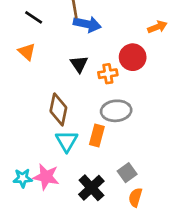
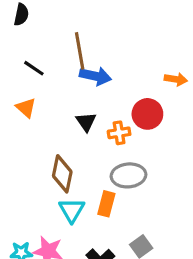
orange arrow: (157, 27) -> (176, 79), turned 30

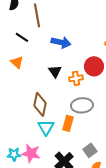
brown line: (80, 51) -> (37, 15), moved

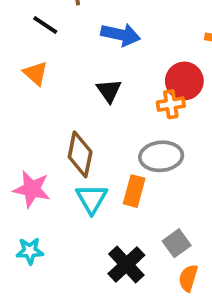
orange cross: (76, 78) -> (171, 104), moved
pink star: (31, 153) -> (32, 189), moved

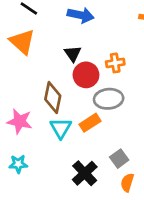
orange triangle: (36, 73) -> (22, 42), size x1.5
red circle: (184, 81) -> (86, 75), moved
orange rectangle: (134, 191) -> (90, 123), turned 42

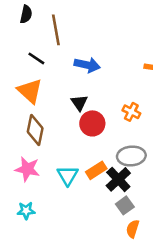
orange cross: (115, 63) -> (131, 112), moved, turned 36
brown diamond: (53, 97) -> (35, 130), moved
gray ellipse: (109, 99) -> (131, 156), moved
black cross: (85, 173) -> (118, 179), moved

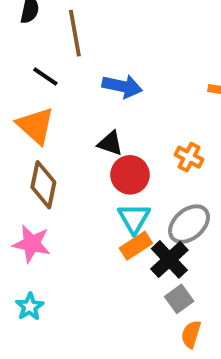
black triangle: (79, 103) -> (110, 143), turned -36
gray ellipse: (131, 156) -> (189, 224), turned -36
cyan triangle: (68, 176) -> (134, 218), moved
cyan star: (26, 211) -> (30, 307), turned -30

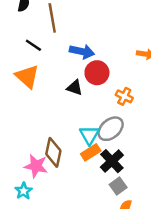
red circle: (130, 175) -> (97, 73), moved
brown diamond: (43, 185) -> (53, 152), moved
gray ellipse: (189, 224) -> (111, 129), moved
pink star: (32, 244) -> (36, 166), moved

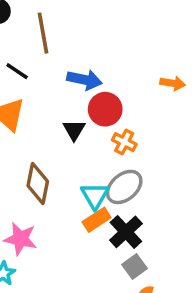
black triangle: (75, 88) -> (74, 130), turned 42
orange cross: (124, 96) -> (124, 142), moved
brown diamond: (53, 152) -> (38, 184), moved

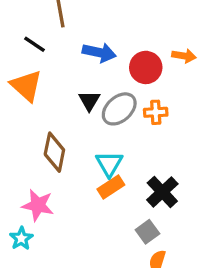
red circle: (105, 109) -> (146, 67), moved
orange cross: (124, 142) -> (156, 112), moved, turned -30
gray ellipse: (124, 187) -> (119, 109), moved
black cross: (126, 232) -> (162, 192), moved

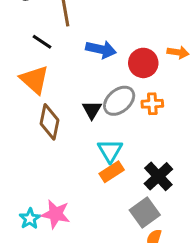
black triangle: (89, 101) -> (92, 110), moved
brown diamond: (54, 152) -> (50, 122), moved
pink star: (38, 205) -> (56, 214), moved
gray square: (147, 232) -> (145, 213), size x1.4

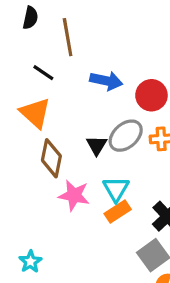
pink star: (56, 214) -> (74, 195), moved

